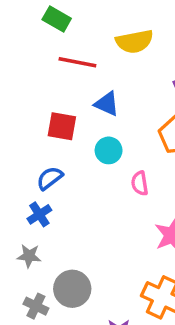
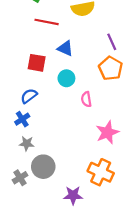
gray star: (29, 256) -> (27, 143), moved
gray cross: (36, 306) -> (20, 178), turned 32

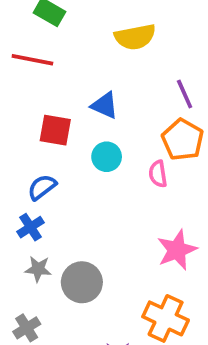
red line: (47, 22) -> (32, 60), moved
pink semicircle: (86, 99) -> (158, 174), moved
gray circle: (43, 167) -> (82, 282), moved

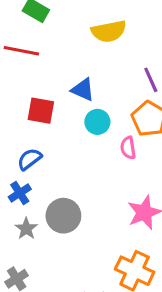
cyan circle: (107, 157) -> (97, 122), moved
gray star: (38, 269) -> (26, 229), turned 30
gray circle: (82, 282) -> (63, 216), moved

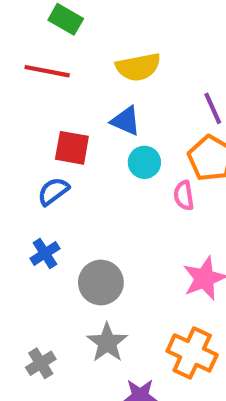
yellow semicircle: (109, 31) -> (138, 67), moved
blue semicircle: (29, 159) -> (53, 191), moved
gray star: (26, 229) -> (107, 343), moved, size x1.4

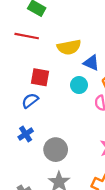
yellow semicircle: (138, 67) -> (69, 47), moved
blue triangle: (126, 121) -> (91, 63), moved

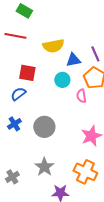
blue triangle: (91, 63) -> (73, 60), turned -35
gray circle: (56, 150) -> (44, 127), moved

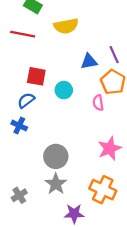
yellow semicircle: (53, 46) -> (66, 26), moved
cyan circle: (62, 80) -> (64, 90), moved
blue cross: (14, 124) -> (19, 126), moved, turned -32
gray circle: (44, 127) -> (56, 156), moved

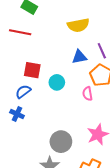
yellow semicircle: (66, 26) -> (78, 25), moved
gray circle: (56, 156) -> (61, 142), moved

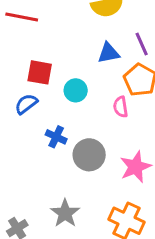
blue cross: (17, 114) -> (56, 137), moved
gray circle: (61, 142) -> (89, 155), moved

